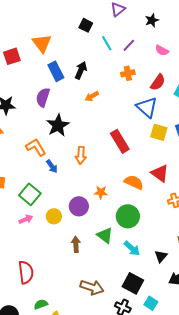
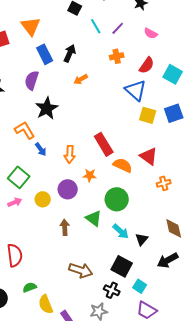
red rectangle: (120, 141) -> (104, 144), moved
orange arrow: (81, 155) -> (70, 154), moved
black triangle: (161, 256) -> (142, 239), moved

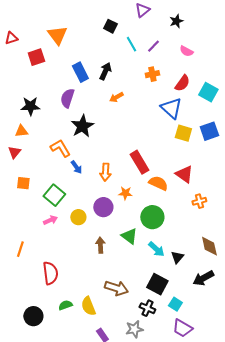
orange triangle: (31, 26) -> (57, 35), moved
yellow semicircle: (46, 304) -> (88, 306), moved

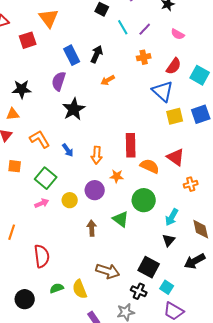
yellow square: (183, 133) -> (175, 116), turned -30
orange L-shape: (60, 148) -> (40, 139), moved
red rectangle: (139, 162) -> (131, 145), turned 30
cyan arrow: (156, 249) -> (172, 217), moved, turned 78

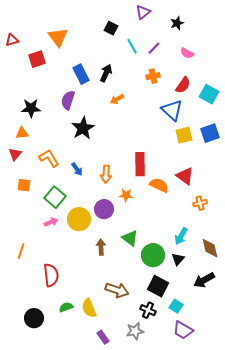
yellow circle: (70, 200) -> (79, 219), size x1.5
green circle: (144, 200) -> (153, 255), moved

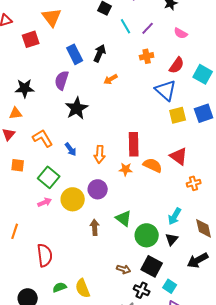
orange star: (126, 195) -> (126, 169), moved
brown arrow: (117, 290) -> (124, 269), moved, size x0.6

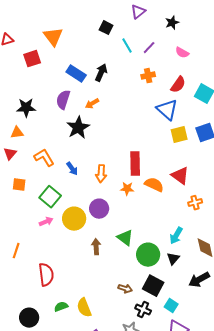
blue rectangle: (75, 54) -> (76, 74), turned -30
orange arrow: (111, 79) -> (92, 104), moved

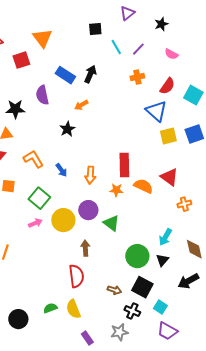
black square: (106, 28) -> (95, 29), turned -32
purple semicircle: (63, 100) -> (42, 95), moved, turned -30
black star: (78, 128) -> (67, 129), size x0.7
green triangle: (125, 238) -> (111, 223), moved
red semicircle: (46, 275) -> (76, 276), moved

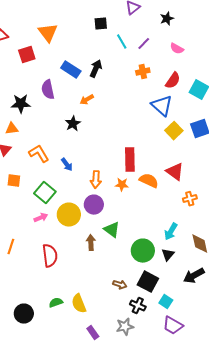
yellow square: (168, 136) -> (174, 131), turned -30
orange arrow: (90, 175) -> (96, 180), moved
green triangle: (111, 223) -> (112, 230), moved
red semicircle: (76, 276) -> (50, 256), moved

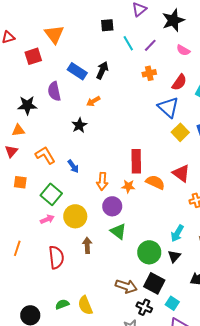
black star: (167, 19) -> (173, 20), size x1.6
purple circle: (94, 205) -> (112, 206), moved
brown arrow: (91, 243) -> (87, 245), moved
brown arrow: (120, 285) -> (126, 286), size x1.5

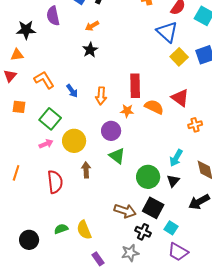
black star: (79, 125) -> (90, 50), moved
orange arrow: (102, 181) -> (101, 96), moved

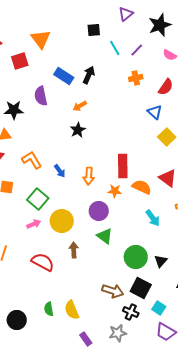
blue triangle: (167, 32) -> (155, 112), size x0.7
cyan arrow: (176, 158) -> (153, 218), moved, turned -66
red semicircle: (55, 182) -> (43, 262), turned -55
green semicircle: (61, 229) -> (49, 309), turned -80

